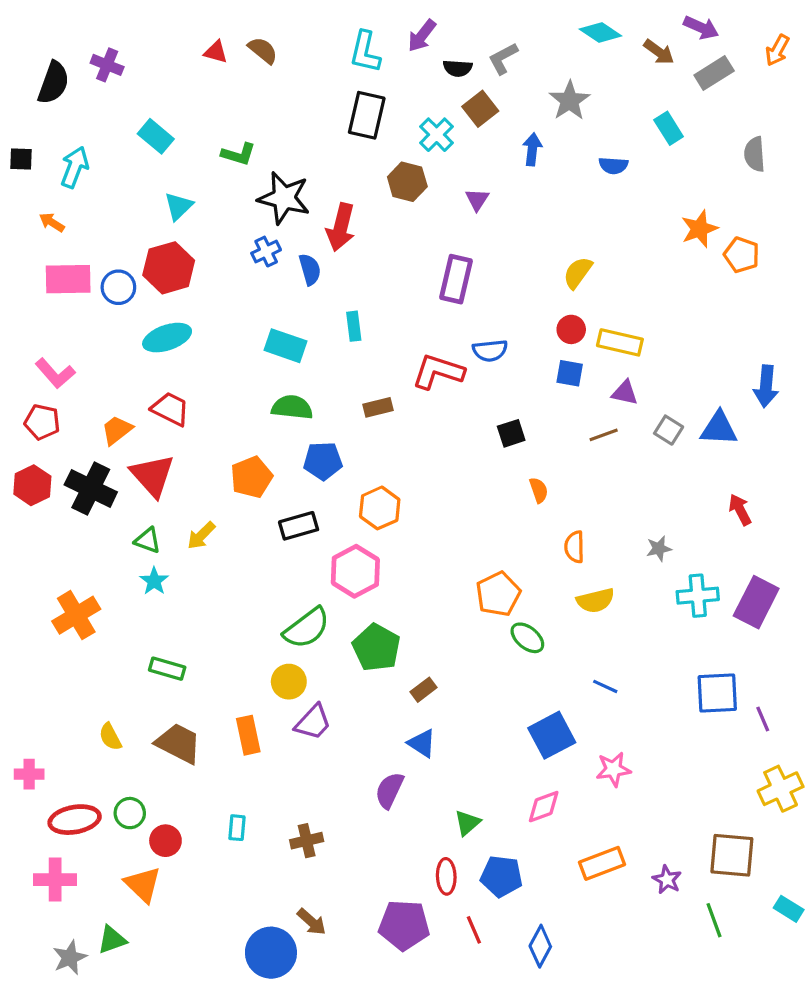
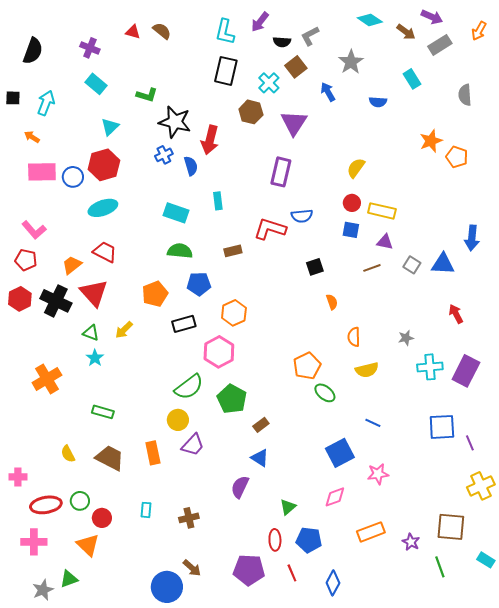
purple cross: (107, 65) -> (90, 48), moved
blue arrow: (532, 149) -> (328, 92), turned -36
purple triangle: (477, 200) -> (294, 123), size x1.8

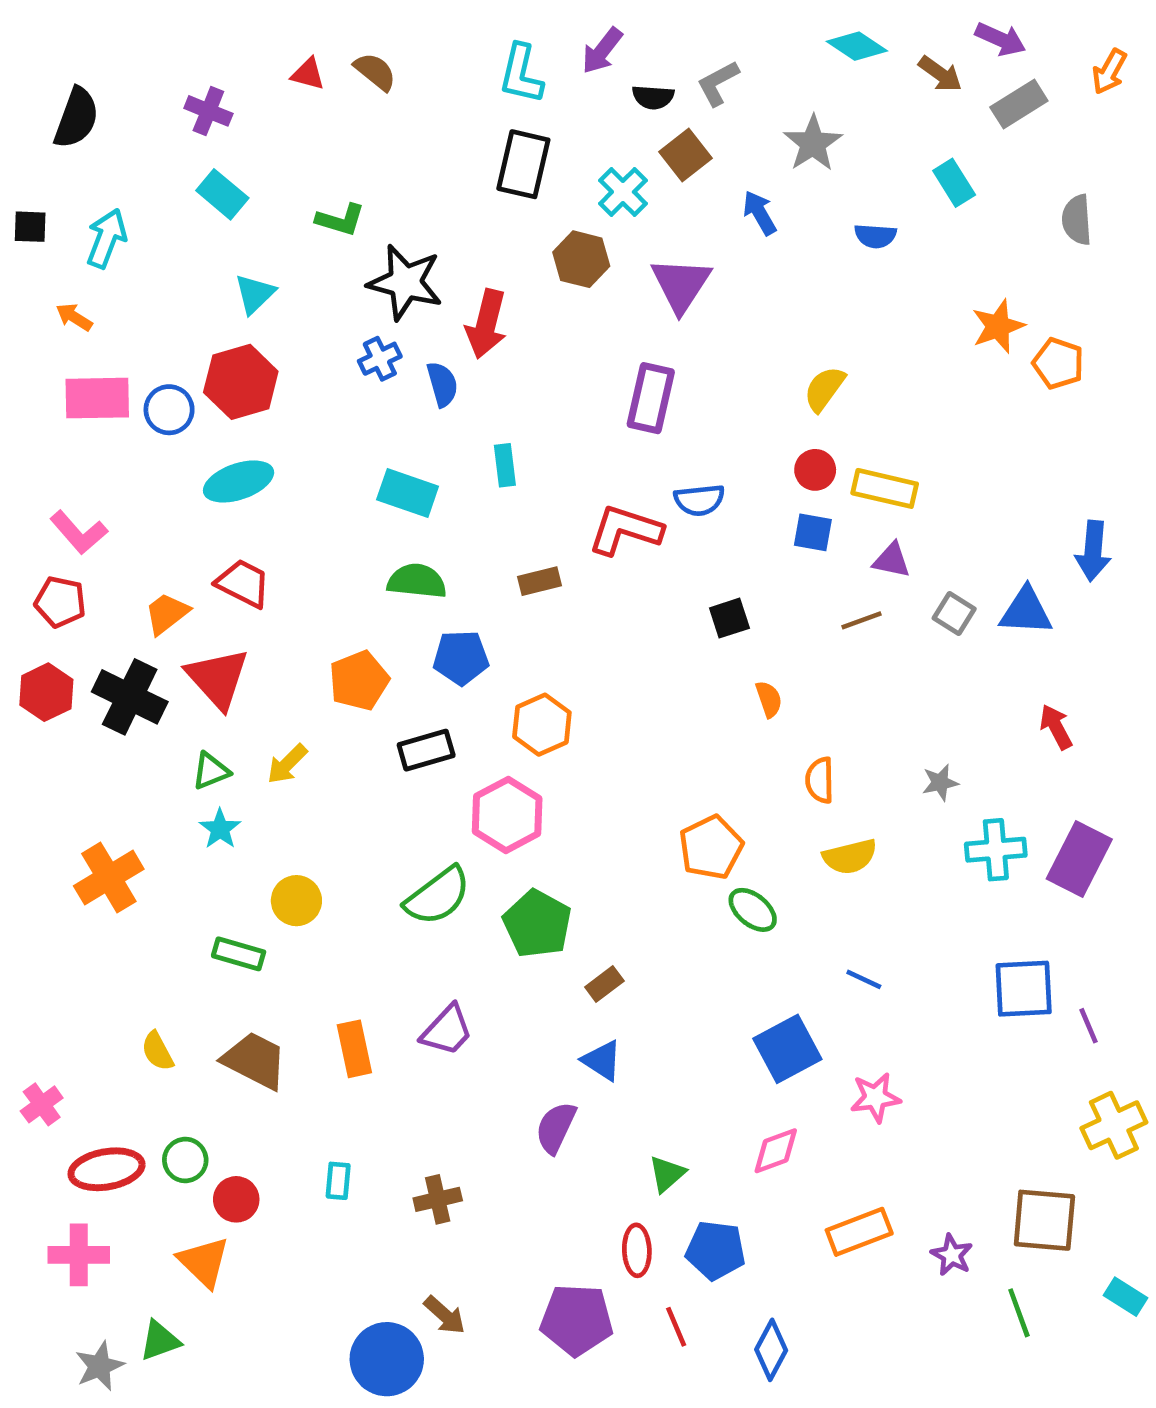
green triangle: (91, 333) -> (211, 771), turned -42
yellow circle: (178, 420) -> (296, 901), moved
pink cross: (18, 477) -> (42, 1104), turned -36

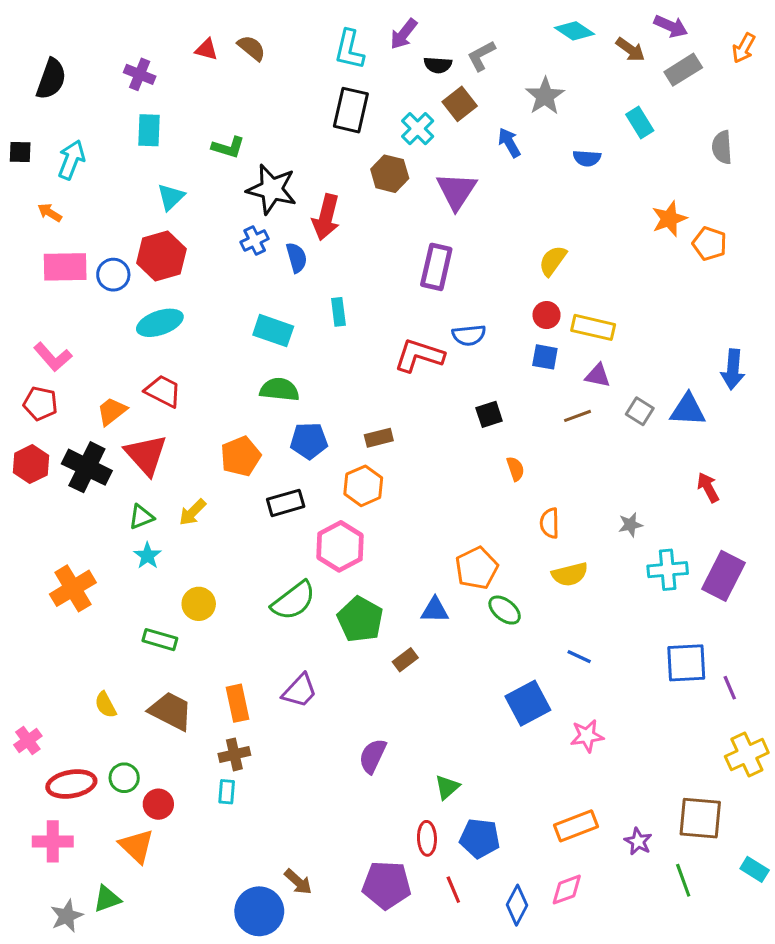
cyan rectangle: (222, 194) -> (149, 130), turned 52
brown rectangle: (540, 581) -> (379, 438), moved
blue triangle: (602, 1060) -> (435, 610), moved, turned -32
pink diamond: (776, 1151) -> (567, 890), moved
brown cross: (438, 1199) -> (234, 754), moved

